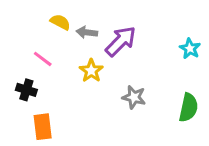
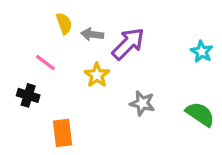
yellow semicircle: (60, 22) -> (64, 23), turned 42
green semicircle: (188, 108) -> (200, 114), turned -68
orange rectangle: (43, 127) -> (63, 133), moved

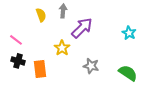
gray arrow: (92, 34) -> (63, 11), moved, turned 88
pink line: (45, 63) -> (16, 40), moved
orange rectangle: (63, 133) -> (40, 69), moved

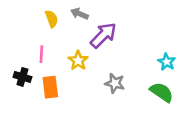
gray arrow: (63, 11) -> (79, 14), turned -72
cyan star: (129, 33) -> (167, 62), moved
pink line: (16, 40) -> (41, 54), moved, turned 56

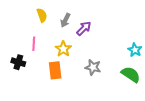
gray arrow: (79, 14) -> (65, 20), moved, turned -88
purple arrow: (103, 35) -> (84, 28), size x0.7
orange rectangle: (50, 87) -> (55, 70), moved

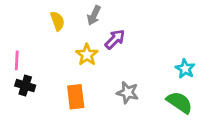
gray arrow: (65, 20) -> (94, 15), moved
pink line: (34, 44) -> (17, 60), moved
yellow star: (63, 49) -> (87, 55), moved

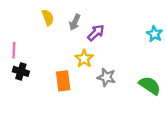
gray arrow: (94, 15) -> (75, 22), moved
yellow star: (87, 55) -> (84, 59), moved
cyan star: (185, 69) -> (154, 34), moved

